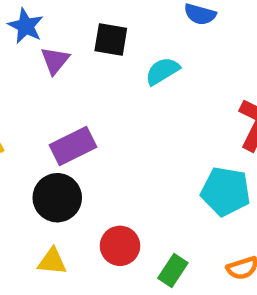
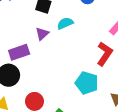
purple triangle: (55, 60) -> (42, 34), moved

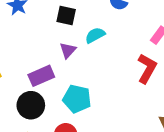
cyan pentagon: (87, 83) -> (77, 99), moved

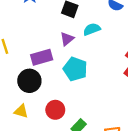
cyan pentagon: (77, 99) -> (75, 69), moved

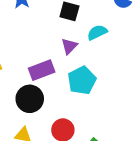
cyan pentagon: (75, 69) -> (82, 80), turned 30

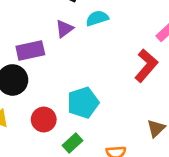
cyan pentagon: (82, 80) -> (83, 103), moved

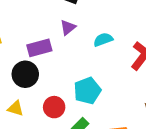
cyan semicircle: (97, 18) -> (103, 40), moved

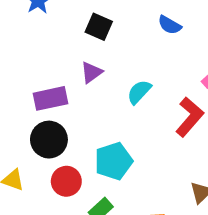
cyan semicircle: (103, 40) -> (139, 92), turned -30
black circle: (25, 74) -> (49, 140), moved

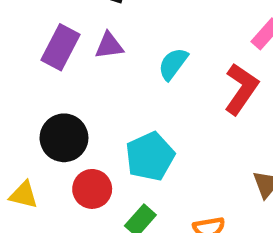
purple triangle: (92, 72) -> (109, 46), turned 35
purple rectangle: (50, 98) -> (61, 47), moved, turned -44

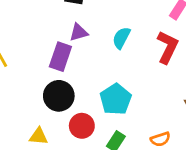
purple rectangle: (61, 47) -> (60, 57), moved

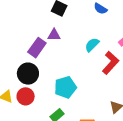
cyan semicircle: (121, 38) -> (92, 45), moved
red circle: (82, 126) -> (26, 96), moved

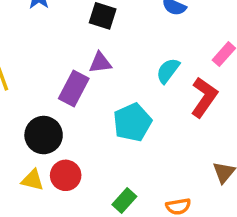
black circle: (28, 74) -> (44, 135), moved
cyan pentagon: (65, 87) -> (132, 122), moved

